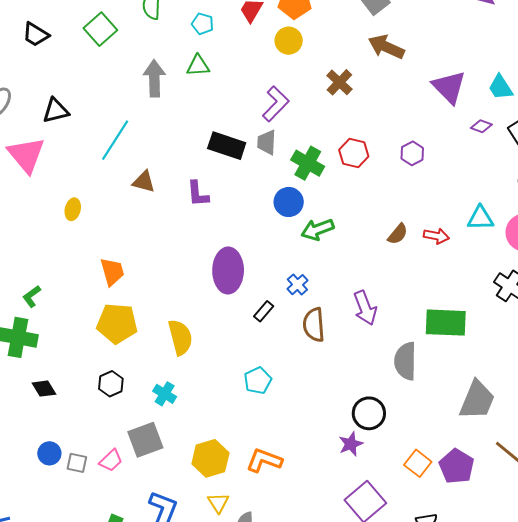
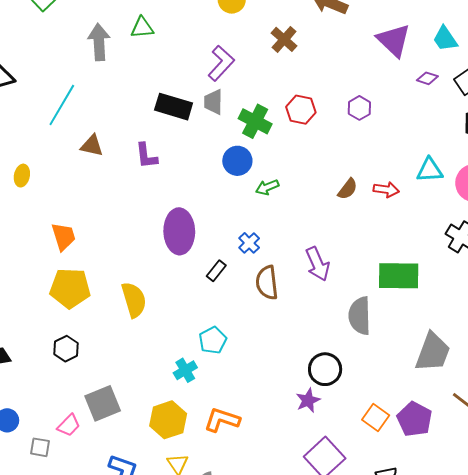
green arrow: (317, 229) -> (267, 187), size x0.7
cyan cross: (165, 394) -> (185, 370), moved, turned 30
gray square: (77, 463) -> (40, 447), moved

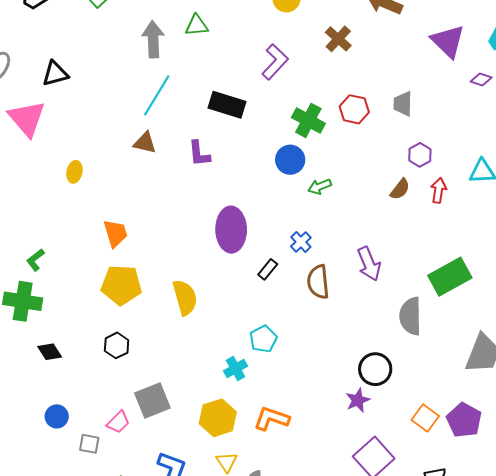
gray trapezoid: (213, 102) -> (403, 104), moved
cyan line: (62, 105) -> (157, 95), moved
purple hexagon: (359, 108) -> (420, 155), moved
red arrow: (386, 190) -> (439, 190), turned -90
green rectangle: (399, 276) -> (450, 277), turned -30

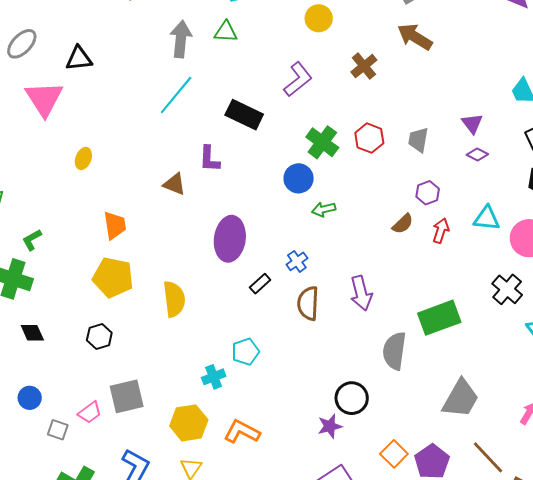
purple triangle: (448, 41) -> (472, 123), moved, size x0.6
purple diamond: (481, 80) -> (477, 154), moved
brown triangle: (145, 143) -> (175, 184), moved

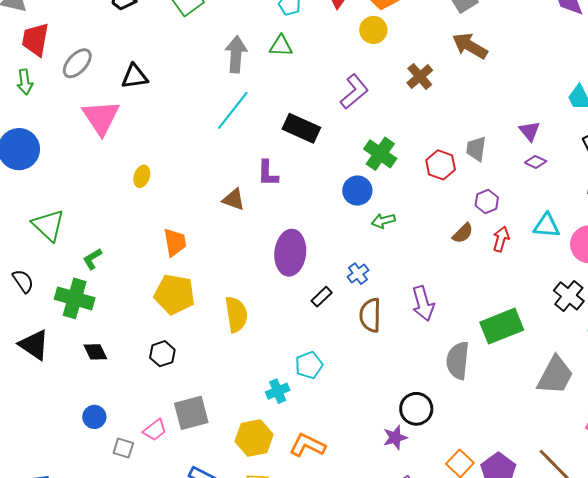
red hexagon: (369, 138) -> (441, 165), moved
gray trapezoid: (461, 399) -> (555, 375), moved

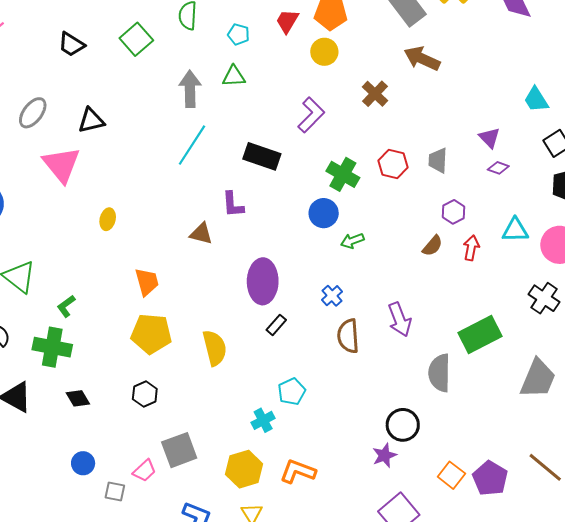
red hexagon: (441, 165) -> (393, 164), moved
black rectangle: (322, 297) -> (276, 325), moved

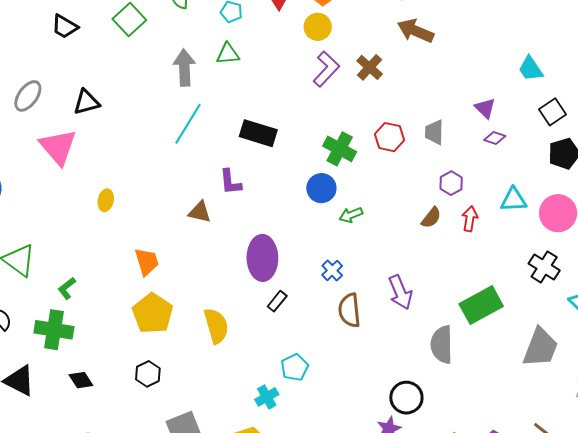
purple L-shape: (311, 115) -> (326, 69), moved
yellow pentagon: (151, 334) -> (153, 313), turned 30

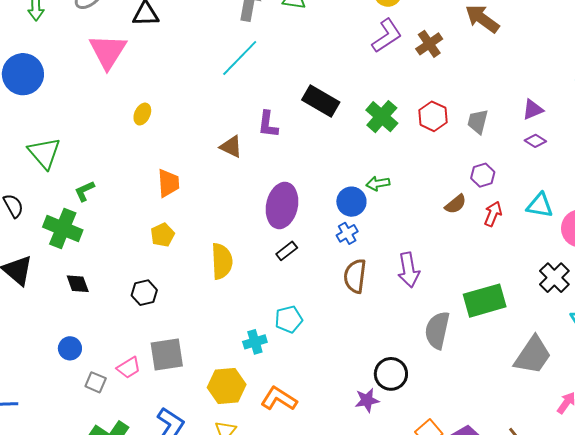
purple triangle: (485, 108) -> (533, 110), turned 40
black rectangle: (258, 133) -> (321, 101), moved
blue circle: (321, 188) -> (351, 202), moved
yellow pentagon: (153, 313) -> (163, 235), size x0.6

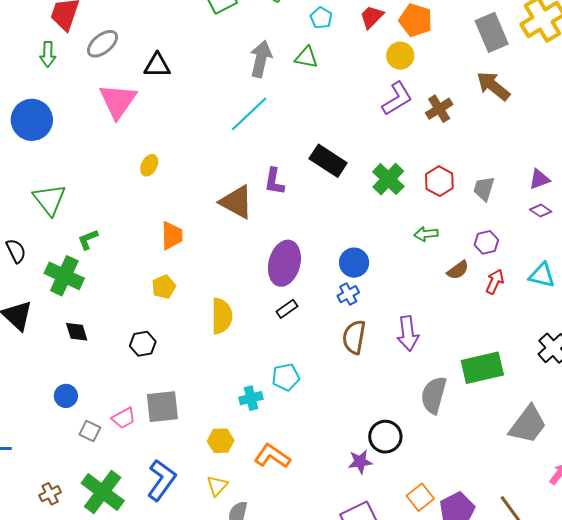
brown triangle: (231, 147) -> (236, 202), size x1.5
green arrow: (378, 183) -> (426, 234), moved
yellow hexagon: (227, 386) -> (221, 441), size x0.7

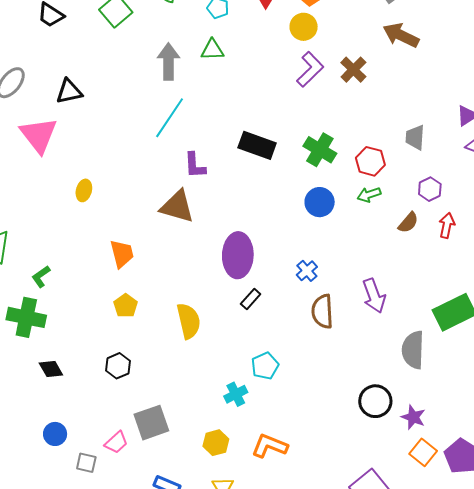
purple L-shape: (274, 181) -> (195, 165), moved
red hexagon: (439, 181) -> (370, 161), moved
blue circle: (354, 263) -> (320, 202), moved
purple star: (360, 462) -> (413, 417), moved, turned -30

